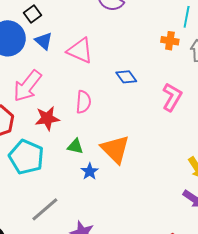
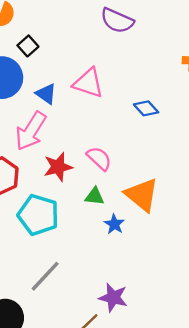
blue triangle: (44, 41) -> (46, 94), moved
pink semicircle: (83, 102) -> (99, 158), moved, turned -45
gray line: (45, 209) -> (45, 276), moved

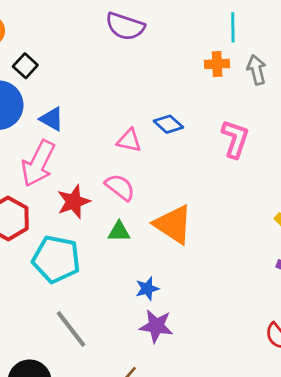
pink triangle: (88, 83) -> (129, 140), moved, size x0.7
blue star: (114, 224) -> (147, 289), moved, turned 30
gray line: (45, 276) -> (71, 329), turned -75
purple star: (113, 298) -> (156, 326), moved

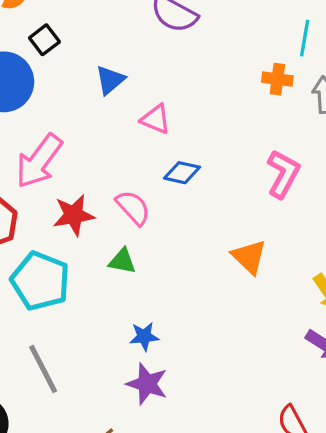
blue triangle: (52, 119) -> (110, 80), moved, turned 40
blue diamond: (168, 124) -> (182, 173), moved, turned -40
pink triangle: (129, 140) -> (156, 119), moved
orange triangle: (173, 224) -> (249, 257), moved, size x0.7

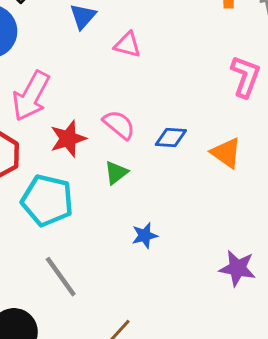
blue diamond: (182, 173) -> (171, 137), moved
green triangle: (122, 261) -> (116, 173), turned -40
purple star: (147, 384) -> (237, 268), moved

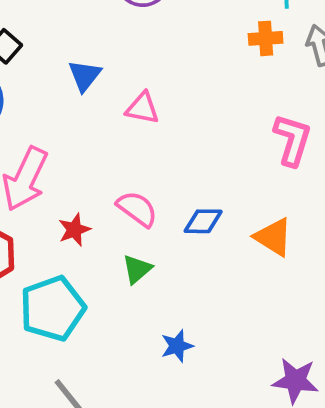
red star: (68, 139) -> (74, 230), size x0.7
cyan pentagon: (47, 200) -> (53, 308), turned -30

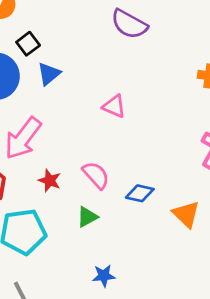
blue triangle: (85, 76) -> (49, 74), moved
red star: (74, 230) -> (50, 181), turned 30

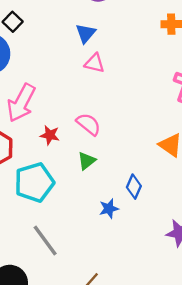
blue triangle: (49, 74) -> (86, 33), moved
blue diamond: (140, 193) -> (134, 187), moved, turned -70

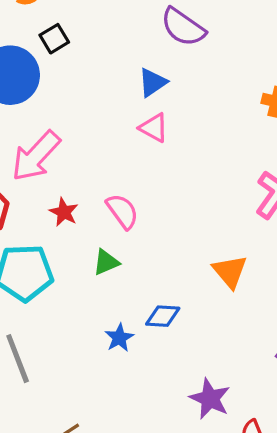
blue diamond: (134, 187) -> (163, 316), turned 55
blue star: (109, 209) -> (119, 338), turned -30

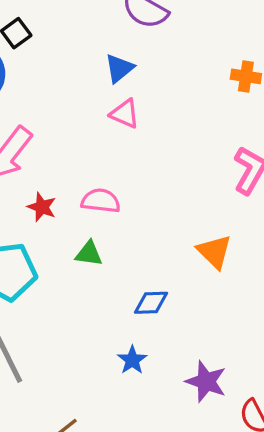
pink semicircle: (122, 211) -> (101, 201), turned -42
green triangle: (106, 262) -> (89, 254), turned 36
blue star: (119, 338) -> (132, 360), moved

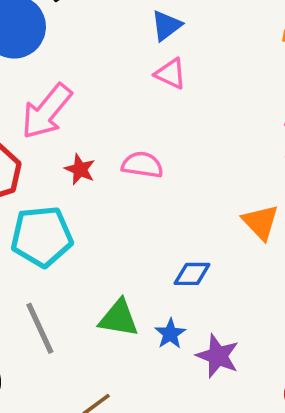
green triangle: (89, 254) -> (119, 318), moved, size x1.4
purple star: (206, 382) -> (218, 356), moved

